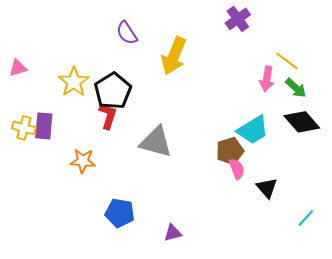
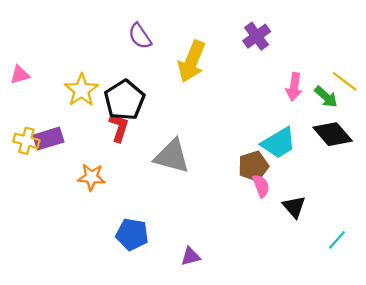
purple cross: (238, 19) -> (257, 36), moved
yellow line: (287, 61) -> (345, 81), moved
purple rectangle: (44, 126) -> (48, 139), turned 68

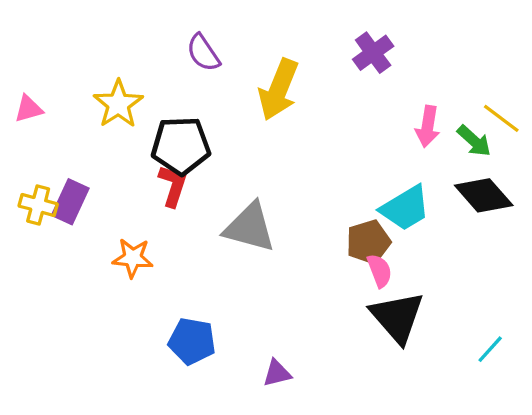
yellow star: (81, 90) -> (118, 104), moved
black pentagon: (124, 100) -> (181, 146), turned 30
purple rectangle: (48, 139) -> (70, 202), turned -48
black triangle: (294, 207) -> (397, 317), moved, size x1.6

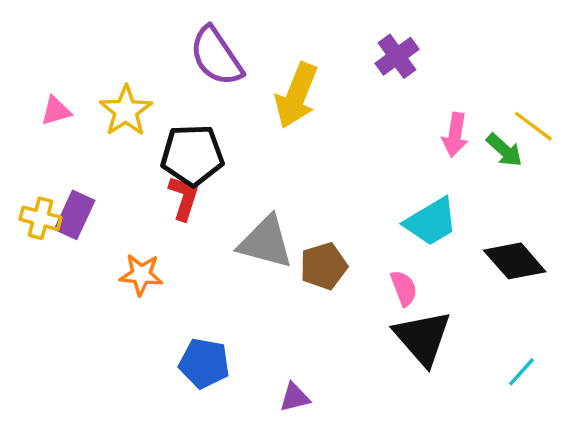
purple semicircle: (203, 53) -> (216, 56), size x1.5
pink triangle: (29, 109) -> (56, 111), moved
black diamond: (484, 195) -> (515, 261), moved
brown pentagon: (368, 242) -> (324, 266), moved

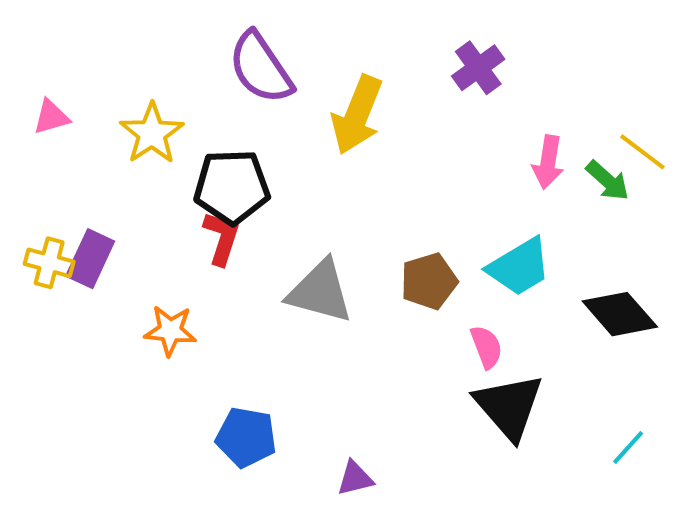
pink triangle: (56, 111) -> (51, 117), moved
brown pentagon: (324, 266) -> (429, 281), moved

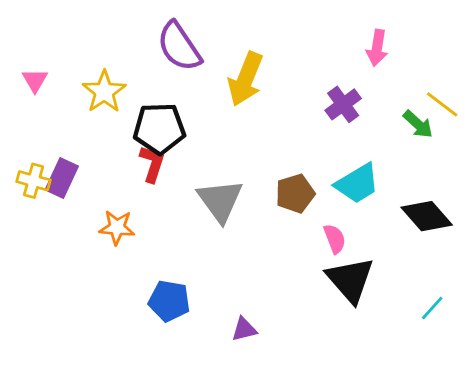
purple cross: (478, 68) -> (343, 104), moved
pink triangle: (51, 117) -> (35, 80), turned -44
pink arrow: (548, 162) -> (377, 48), moved
gray triangle: (320, 291) -> (220, 201), turned 39

